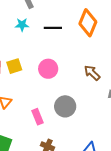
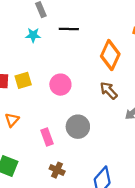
orange diamond: (88, 23) -> (110, 55), moved
black line: (53, 28) -> (69, 29), moved

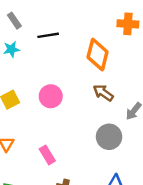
gray circle: (78, 127) -> (109, 137), moved

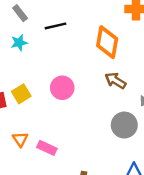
pink rectangle: (47, 155) -> (47, 148), moved, turned -30

